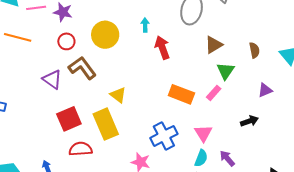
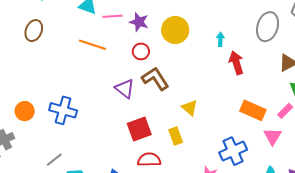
yellow circle: (105, 35) -> (175, 30), moved
yellow rectangle: (106, 124) -> (176, 136), size x0.6
pink triangle: (203, 133) -> (273, 136), moved

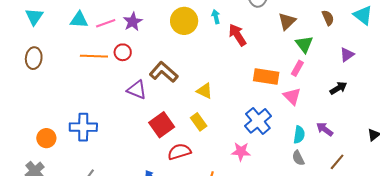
purple star: (139, 22) -> (133, 22), turned -30
yellow circle: (175, 30) -> (184, 21), moved
red circle: (141, 51) -> (123, 52), moved

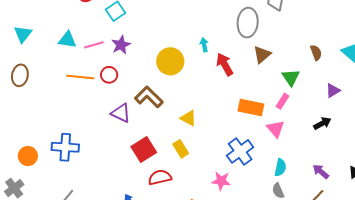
yellow circle: (184, 21) -> (170, 61), moved
brown triangle: (287, 21) -> (262, 55), moved
purple arrow: (325, 129) -> (321, 172), moved

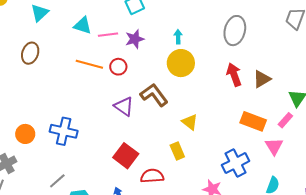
gray ellipse: (248, 23) -> (235, 31), moved
cyan arrow: (204, 45) -> (178, 37), moved
brown triangle: (262, 55) -> (262, 79), moved
red square: (144, 149) -> (126, 156), moved, turned -30

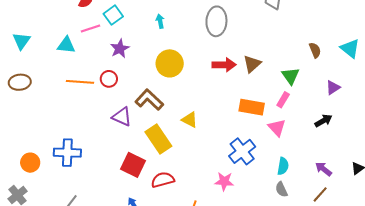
pink line: (108, 35) -> (91, 29), moved
cyan arrow: (178, 37) -> (160, 21), moved
brown ellipse: (30, 53) -> (20, 82), turned 75
red arrow: (234, 75) -> (224, 65), turned 120
yellow rectangle: (177, 151) -> (158, 139), moved, size x1.6

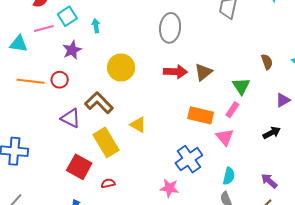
cyan arrow: (160, 21) -> (96, 26), moved
red semicircle: (163, 180) -> (108, 183), size x0.6

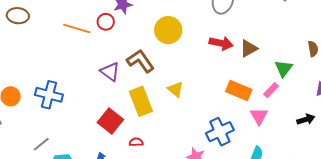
red circle: (60, 80) -> (106, 22), moved

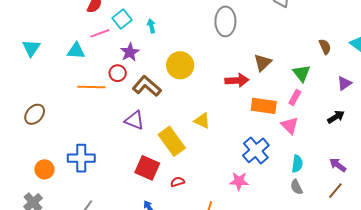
brown ellipse: (18, 16) -> (35, 114), moved, turned -40
red arrow: (221, 43) -> (237, 80), moved
brown L-shape: (140, 61) -> (147, 86), moved

